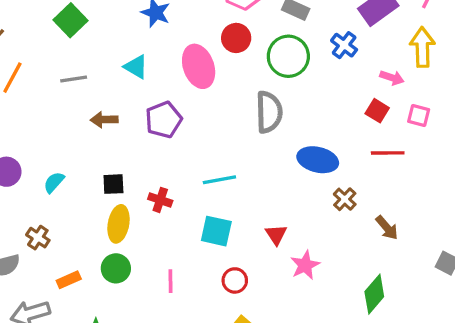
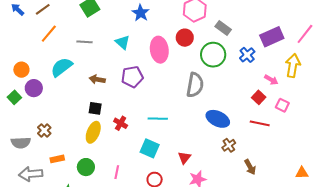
brown arrow: (104, 120) -> (97, 79), moved
cyan semicircle: (54, 182) -> (62, 67), moved, size x1.6
green circle: (116, 268) -> (86, 167), moved

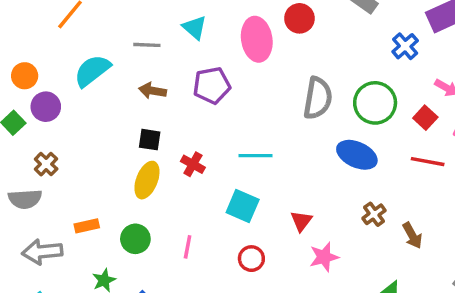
gray line: (85, 42) -> (147, 45), moved
green circle: (213, 55) -> (375, 103), moved
brown cross: (44, 130) -> (46, 164), moved
brown cross: (229, 145) -> (374, 214), moved

